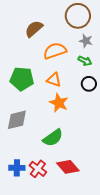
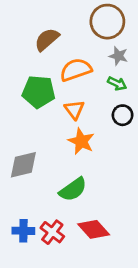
green pentagon: (22, 79) -> (39, 92), moved
orange triangle: (54, 80) -> (74, 110), turned 35

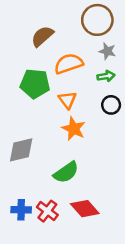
green arrow: (117, 83) -> (106, 76), turned -35

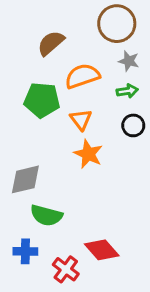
green semicircle: (66, 172) -> (46, 215), moved, turned 50
red cross: (47, 211) -> (66, 269), moved

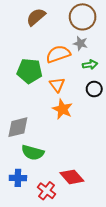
brown semicircle: (51, 43) -> (36, 17), moved
gray star: (129, 61) -> (80, 43), moved

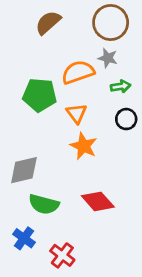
red diamond: (72, 177) -> (98, 201), moved
blue cross: (18, 178) -> (24, 238), turned 35

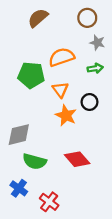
brown circle: (111, 23) -> (87, 18), size x0.7
gray star: (108, 58) -> (97, 43), moved
black circle: (126, 119) -> (90, 102), moved

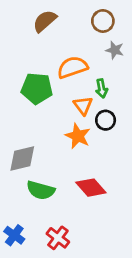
green arrow: (95, 68) -> (102, 88), moved, turned 88
orange triangle: (60, 90) -> (83, 106), moved
blue cross: (19, 188) -> (14, 235), moved

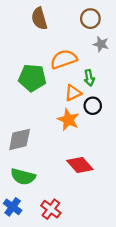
brown semicircle: (45, 21) -> (39, 19), turned -65
orange triangle: (83, 106) -> (73, 93), turned 42
green semicircle: (41, 190) -> (23, 177), moved

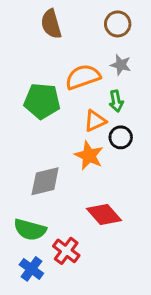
gray star: (101, 44) -> (121, 65), moved
gray diamond: (20, 139) -> (45, 181), moved
blue cross: (13, 207) -> (31, 269), moved
red cross: (51, 209) -> (66, 251), moved

